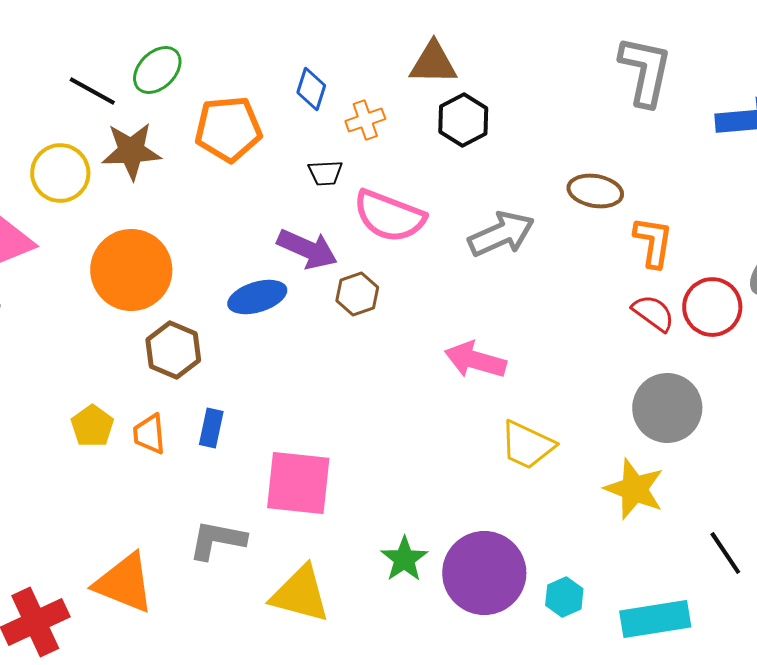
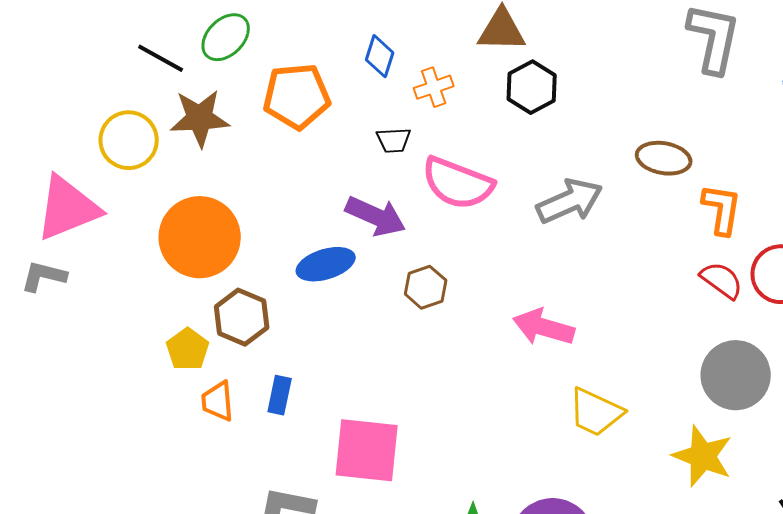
brown hexagon: (357, 294) -> (426, 287), moved
yellow pentagon: (92, 426) -> (188, 349), moved

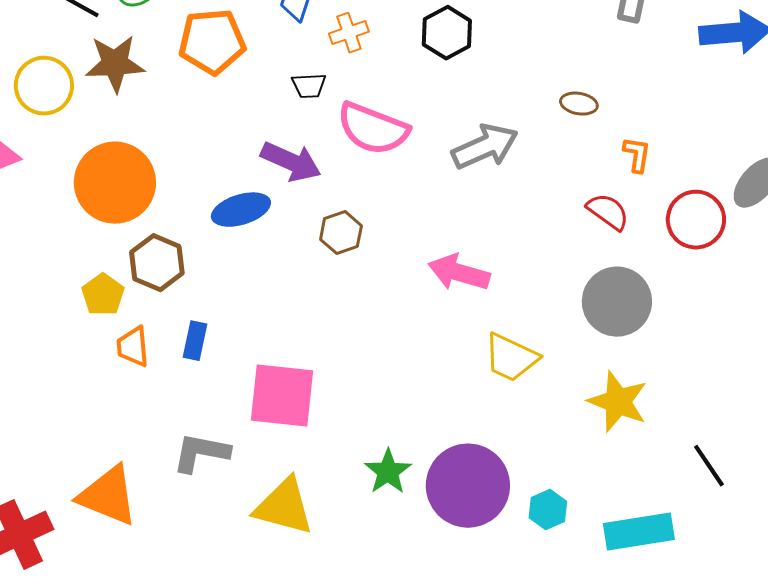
brown ellipse: (664, 158) -> (579, 104), size x0.7
orange L-shape: (722, 209) -> (637, 155), size x0.7
red semicircle: (722, 280) -> (608, 212), moved
gray circle: (736, 375) -> (617, 302), moved

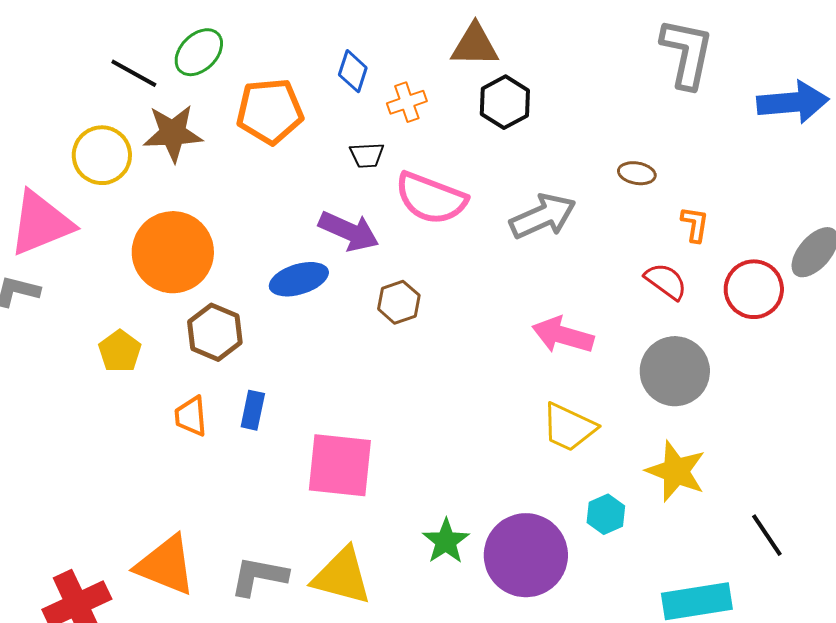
pink arrow: (459, 273) -> (563, 335), moved
yellow pentagon: (103, 295) -> (120, 351), moved
gray L-shape: (201, 453) -> (259, 576), moved
cyan hexagon: (548, 510) -> (606, 514), moved

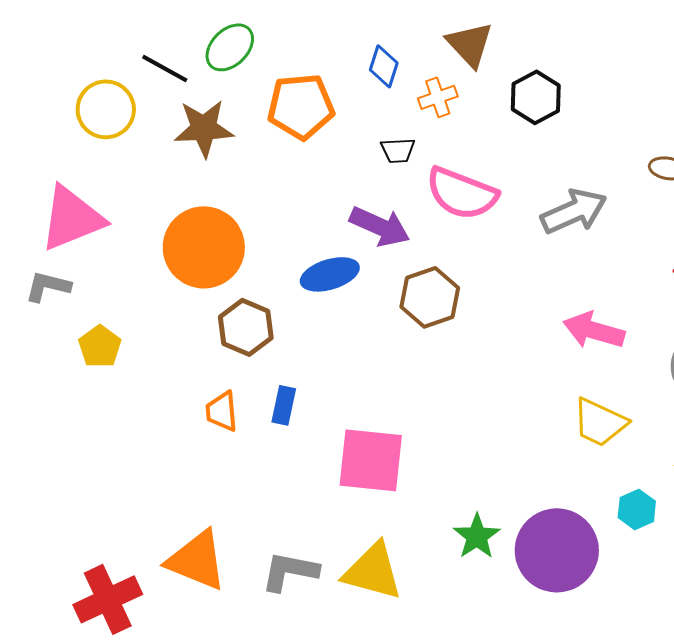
brown triangle: (475, 45) -> (470, 44), moved, turned 46
yellow circle: (102, 155) -> (106, 109), moved
brown hexagon: (399, 302) -> (430, 297), size x1.4
yellow pentagon: (120, 351) -> (100, 346), moved

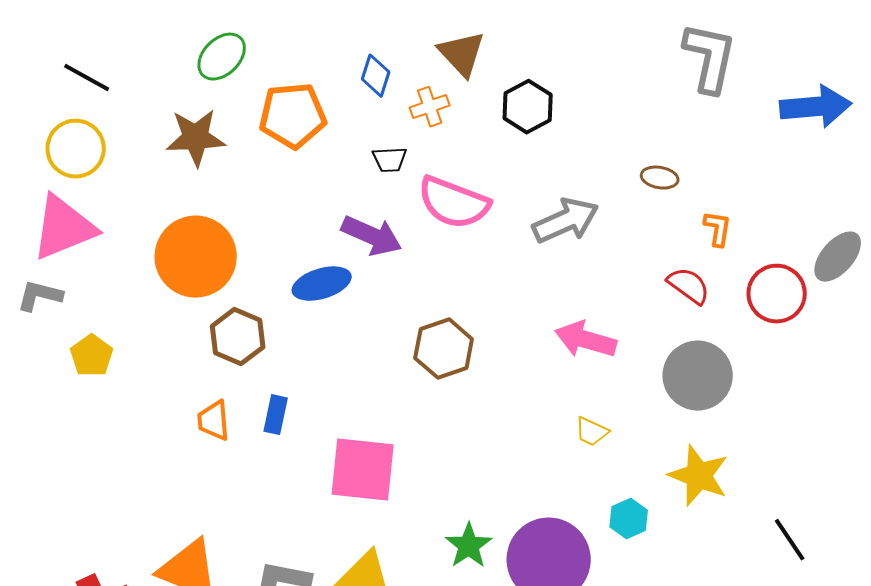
black line: (165, 68) -> (87, 78), moved
yellow circle: (106, 109) -> (76, 149), moved
brown hexagon: (430, 297) -> (444, 349), moved
yellow trapezoid: (600, 422) -> (592, 432), size x0.6

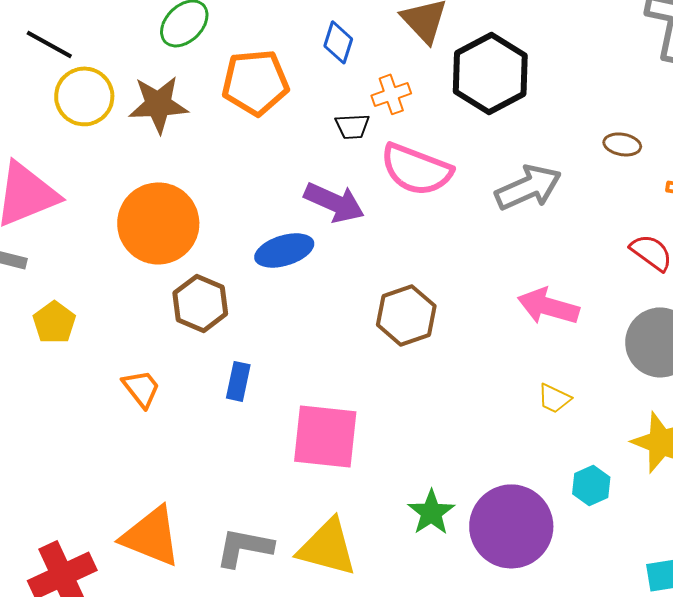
orange cross: (430, 107) -> (391, 94), moved
black hexagon: (528, 107) -> (490, 73), size x1.5
yellow circle: (76, 149) -> (84, 96), moved
orange trapezoid: (214, 421) -> (141, 388), moved, turned 147

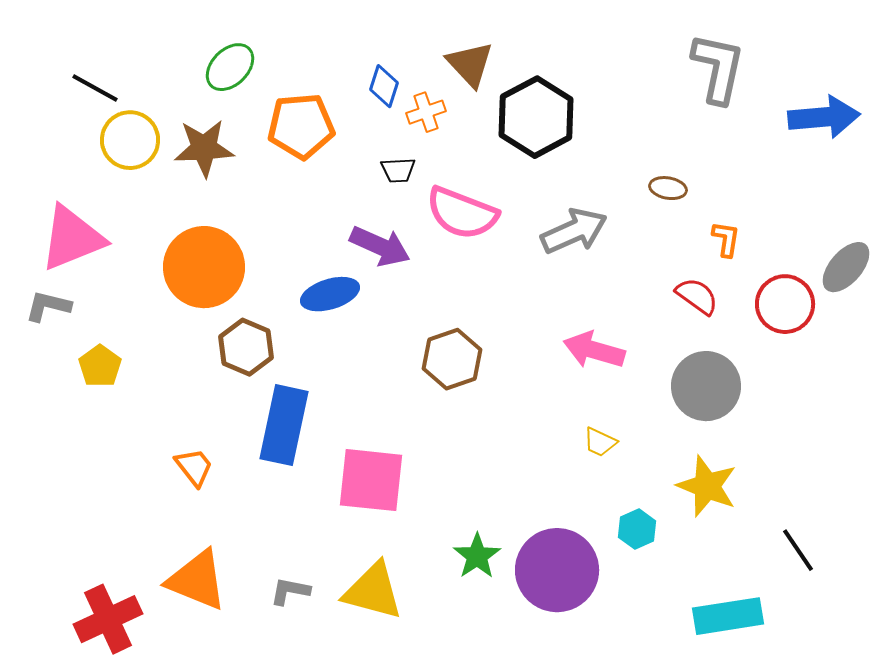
orange cross: (391, 94) -> (426, 112), moved
blue rectangle: (238, 381) -> (284, 425), size x2.0
orange trapezoid: (141, 388) -> (194, 467), moved
gray L-shape: (244, 547) -> (290, 591), size x0.7

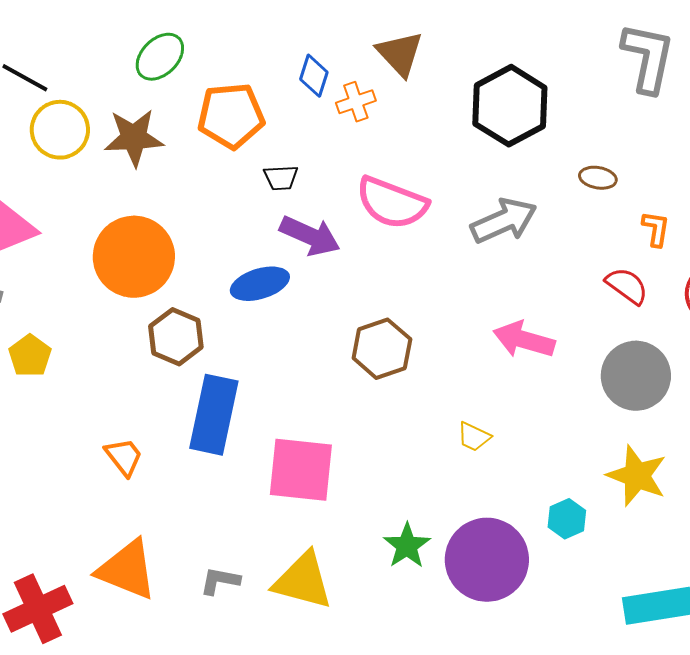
black hexagon: (536, 117) -> (510, 106), moved
black trapezoid: (398, 170) -> (281, 178), moved
yellow trapezoid: (600, 442) -> (474, 437), moved

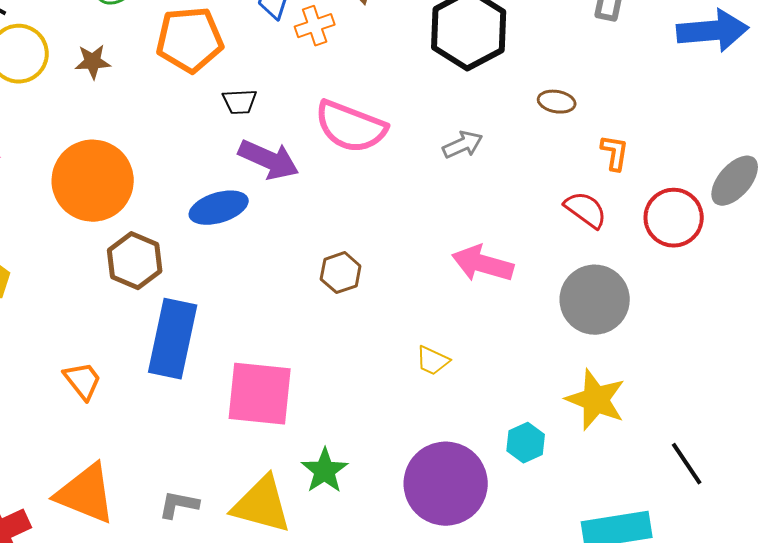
brown star: (134, 138) -> (93, 62), size x0.6
gray arrow: (504, 221) -> (463, 145), size x0.6
brown hexagon: (382, 349) -> (341, 273), size x0.7
green star: (407, 546) -> (325, 471), moved

